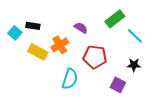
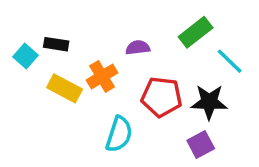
purple semicircle: (81, 28) -> (138, 48), turned -40
black star: (134, 65) -> (209, 102), moved, size x1.5
purple square: (118, 85) -> (201, 144), turned 35

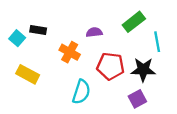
cyan line: (230, 61) -> (157, 42), turned 36
orange cross: (102, 76) -> (70, 52), turned -30
yellow rectangle: (65, 88) -> (28, 74), moved

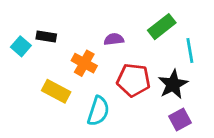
black star: (143, 70) -> (173, 84), turned -30
yellow rectangle: (28, 74) -> (56, 91), moved
purple square: (137, 99) -> (180, 119), moved

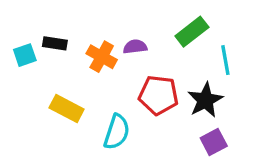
cyan square: (21, 46) -> (25, 55), turned 30
orange cross: (84, 63) -> (102, 57), moved

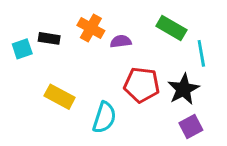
green rectangle: (192, 32) -> (171, 28), turned 68
orange cross: (102, 57) -> (91, 28), moved

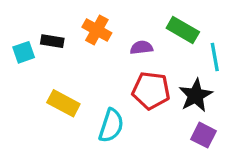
purple semicircle: (121, 41) -> (141, 48), moved
purple square: (191, 127) -> (204, 135), turned -35

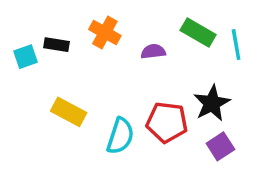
cyan line: (215, 57) -> (236, 45), moved
red pentagon: (151, 91) -> (167, 122), moved
purple square: (204, 135) -> (220, 146), turned 30

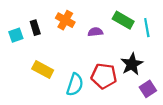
black rectangle: (57, 45) -> (35, 28), turned 64
purple square: (220, 146) -> (148, 89), moved

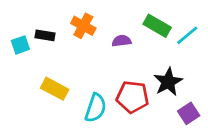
black rectangle: (35, 28) -> (45, 35), turned -64
cyan line: (147, 28) -> (187, 35), turned 60

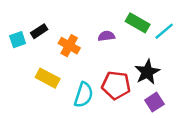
orange cross: (83, 26) -> (69, 46), moved
black rectangle: (45, 35) -> (39, 31), turned -42
purple square: (189, 113) -> (154, 102), moved

